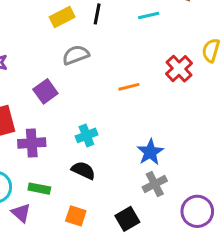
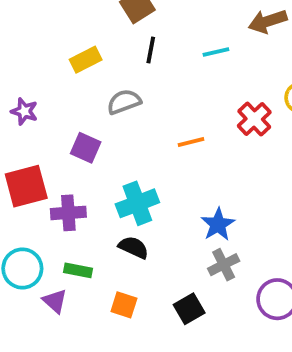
yellow rectangle: (62, 17) -> (86, 60), moved
purple square: (45, 91) -> (86, 148), turned -30
cyan cross: (86, 135) -> (137, 203), size x1.5

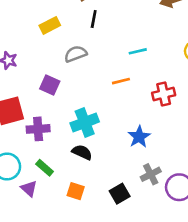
cyan line: (216, 52) -> (138, 51), moved
red cross: (254, 119) -> (164, 94), moved, turned 30
gray cross: (224, 265) -> (151, 174), moved
green rectangle: (78, 270) -> (45, 168), turned 30

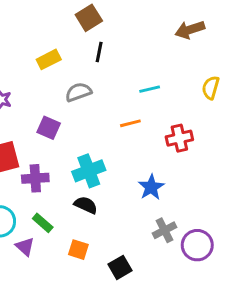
black square: (120, 194) -> (120, 267), moved

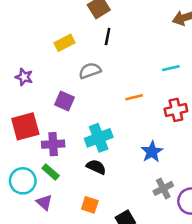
cyan line: (150, 89) -> (171, 68), moved
green rectangle: (43, 223) -> (51, 172), moved

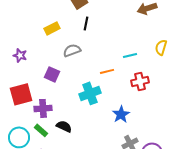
cyan line: (171, 68) -> (130, 55), moved
cyan cross: (99, 138) -> (90, 93), moved
black semicircle: (96, 167) -> (64, 126), moved

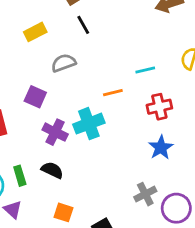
black line: (86, 23) -> (83, 25), turned -40
purple cross: (43, 108) -> (55, 132), moved, turned 30
blue star: (121, 114) -> (161, 148), moved
green rectangle: (41, 130) -> (20, 176), turned 32

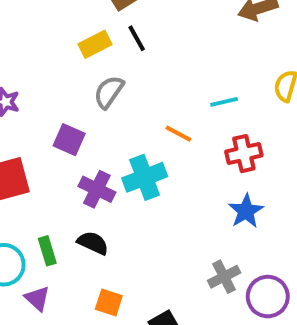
yellow rectangle: (35, 32) -> (95, 44), moved
gray semicircle: (64, 63) -> (109, 92), turned -35
orange line: (113, 93) -> (178, 134), turned 42

